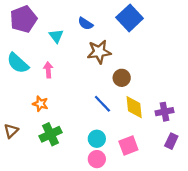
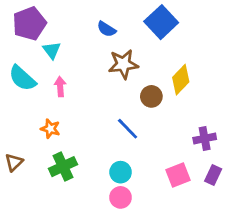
cyan triangle: (56, 36) -> (52, 50), moved
yellow diamond: (134, 107) -> (181, 80), moved, turned 50
pink square: (128, 146) -> (178, 175), moved

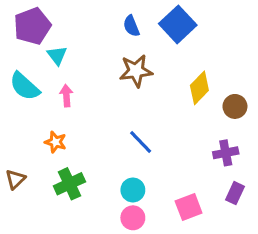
blue semicircle: (106, 29) -> (131, 26), moved, turned 36
brown circle: (151, 96) -> (235, 106), moved
pink square: (178, 175) -> (189, 207), moved

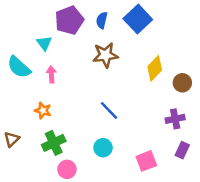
purple pentagon: (32, 26) -> (69, 20), moved
blue semicircle: (131, 26) -> (102, 20), turned 35
pink circle: (133, 218) -> (67, 169), moved

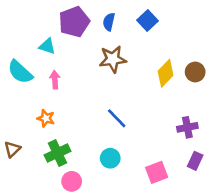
blue square: (138, 19) -> (148, 21), size x0.7
cyan triangle: (44, 43) -> (47, 46), turned -35
brown circle: (182, 83) -> (195, 72), moved

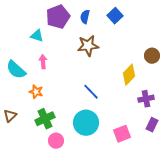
cyan semicircle: (20, 72) -> (16, 70), moved
yellow diamond: (166, 73) -> (129, 75), moved
cyan circle: (110, 158) -> (86, 123), size x1.6

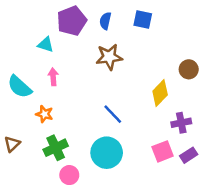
blue square: (115, 16) -> (143, 20), turned -35
purple rectangle: (152, 125) -> (189, 155), turned 32
pink square: (122, 134) -> (163, 151), moved

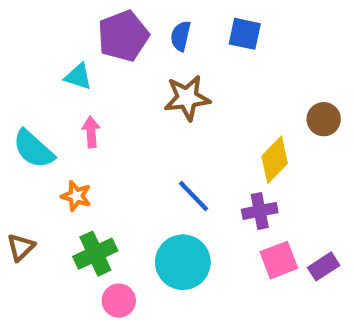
purple cross: (181, 123) -> (260, 211), moved

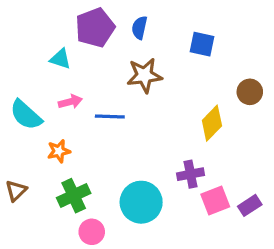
blue square: (245, 34) -> (202, 44), moved
pink arrow: (91, 132) -> (70, 102), turned 80
orange star: (76, 196) -> (59, 151), turned -30
blue line: (194, 196) -> (110, 117), moved, turned -44
purple cross: (260, 211) -> (191, 174), moved

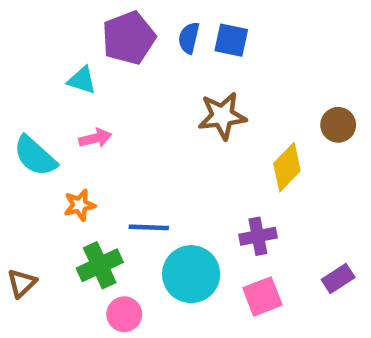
blue square: (202, 44) -> (231, 40), moved
brown star: (144, 75) -> (222, 116), moved
blue line: (110, 117) -> (149, 227), moved
brown triangle: (16, 191) -> (22, 283), moved
pink square: (215, 201) -> (262, 296), moved

